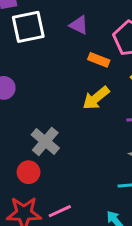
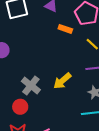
yellow arrow: (96, 98) -> (62, 81), moved

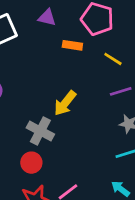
yellow arrow: (62, 81) -> (65, 103), moved

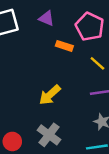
gray cross: (40, 131) -> (49, 135), moved

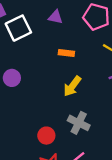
orange rectangle: (64, 46) -> (66, 53), moved

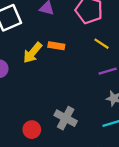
yellow arrow: (72, 86) -> (33, 53), moved

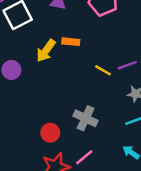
yellow line: (101, 44) -> (103, 70), moved

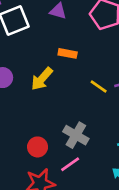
yellow arrow: (46, 51) -> (42, 79), moved
pink line: (84, 157) -> (70, 164), moved

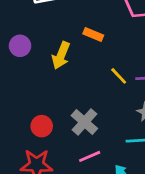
yellow arrow: (42, 79) -> (61, 56), turned -30
pink line: (70, 164) -> (90, 156), moved

